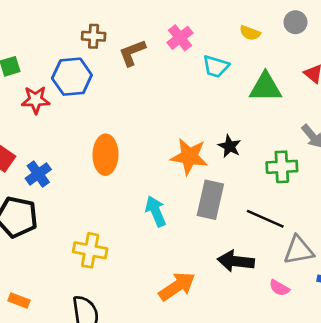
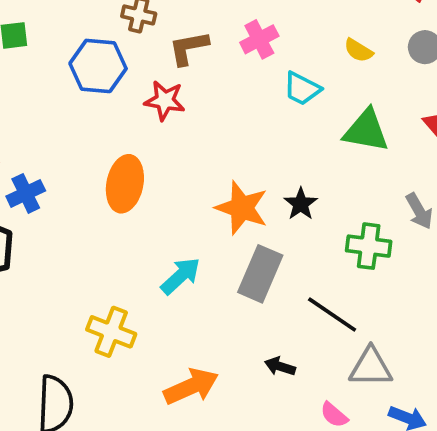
red star: (36, 100) -> (165, 101), moved
cyan arrow: (156, 211) -> (181, 276), turned 60
yellow cross: (90, 250) -> (111, 332), moved
black arrow: (236, 261) -> (280, 366), size x0.6

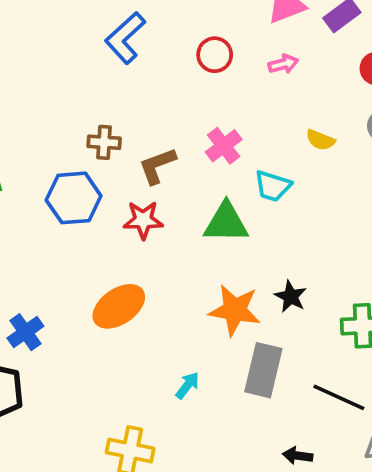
green triangle: (366, 131) -> (226, 223), moved
orange ellipse: (125, 184) -> (119, 306), turned 54
cyan arrow: (181, 276) -> (187, 385), size x0.7

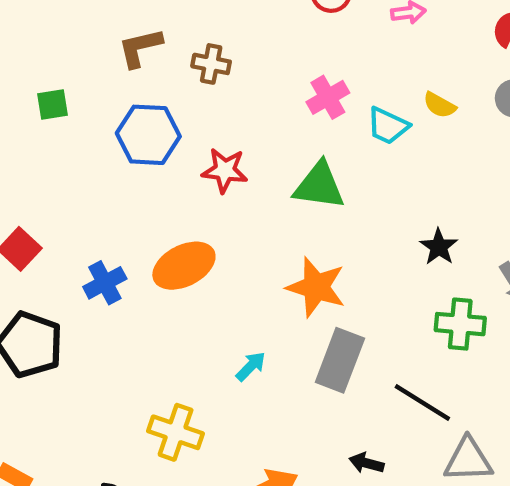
brown cross: (104, 142) -> (211, 64), moved
brown L-shape: (157, 166) -> (140, 48), moved
cyan trapezoid: (273, 186) -> (388, 126), moved
black star: (291, 297) -> (439, 247), moved
blue cross: (25, 332) -> (105, 283), moved

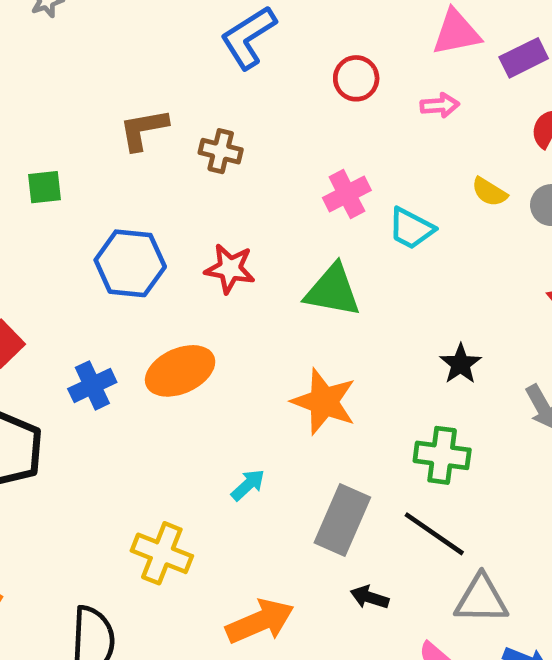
yellow semicircle: (440, 105) -> (489, 192), moved
blue hexagon: (148, 135) -> (130, 263), moved
green cross: (460, 324) -> (442, 455), moved
gray rectangle: (340, 360) -> (342, 520), moved

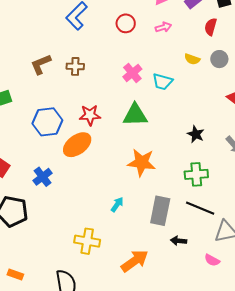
orange ellipse: (180, 371) -> (77, 145), moved

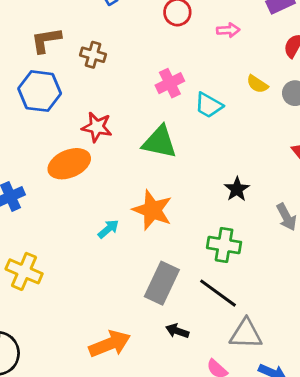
blue hexagon: (47, 122) -> (40, 91), moved
cyan arrow: (117, 205) -> (108, 229), moved
yellow cross: (87, 241) -> (24, 271), moved

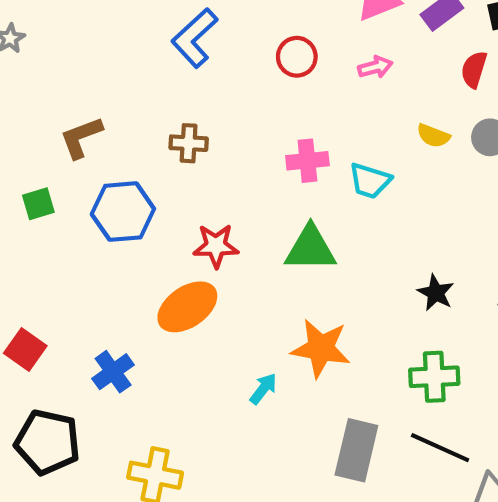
brown L-shape: (46, 40) -> (81, 137), moved
pink cross: (170, 83) -> (307, 161), turned 32

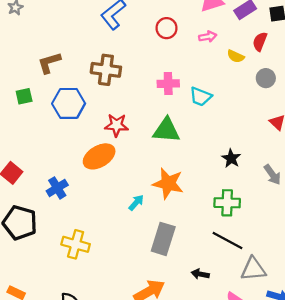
yellow semicircle: (433, 136) -> (236, 56), moved
brown cross: (189, 143) -> (106, 70), size x1.5
gray rectangle: (356, 450) -> (163, 239), moved

